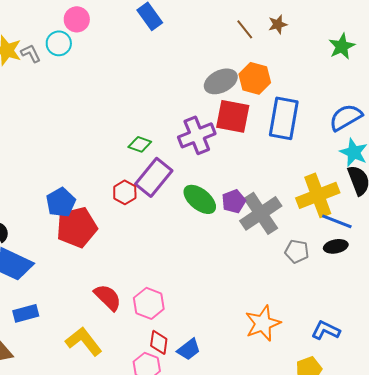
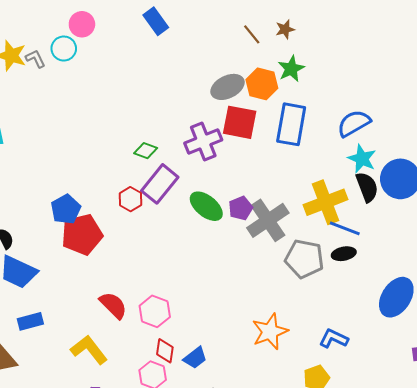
green star: (342, 46) -> (291, 69), moved
gray pentagon: (297, 251) -> (304, 259), size x1.6

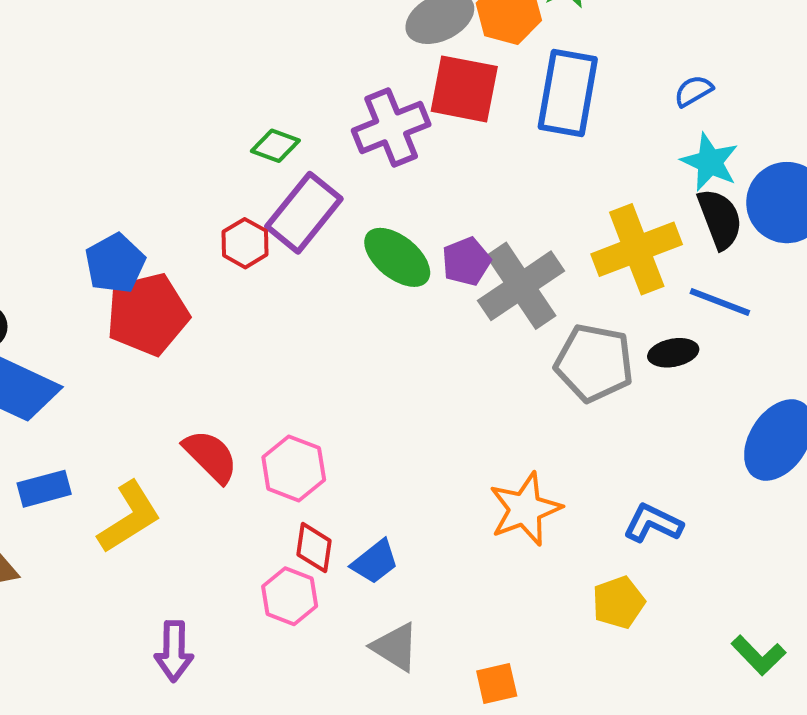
blue semicircle: (354, 123) -> (694, 91), size x0.6
blue line: (345, 228) -> (720, 302), moved
yellow L-shape: (89, 350) -> (129, 517), moved, turned 96

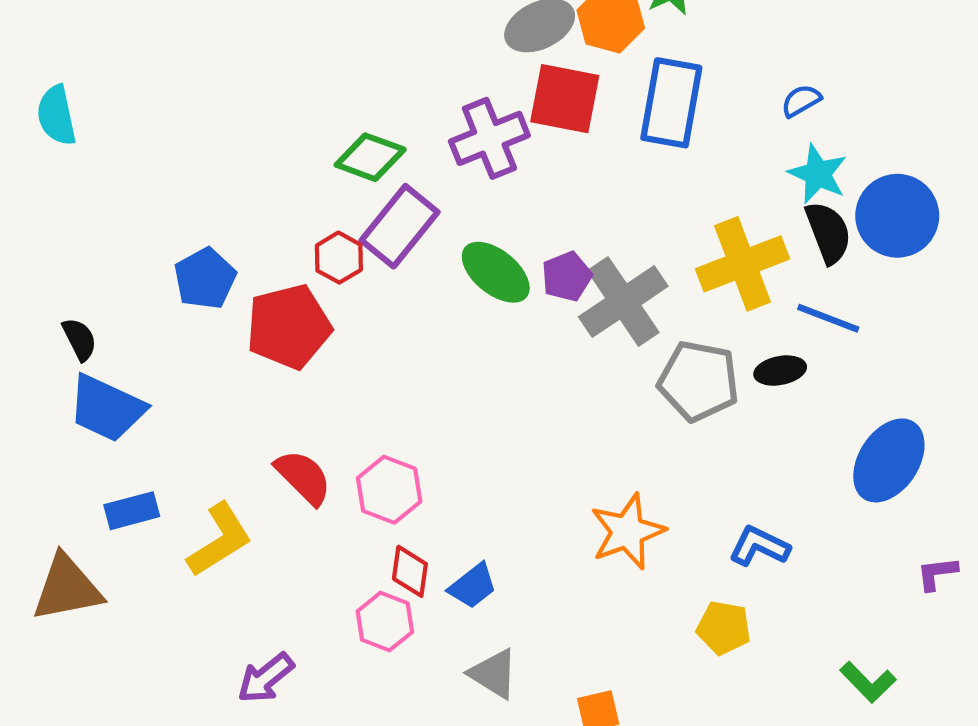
green diamond: (275, 146) -> (370, 157), size x1.4
red pentagon: (148, 314) -> (289, 327), moved
yellow pentagon: (618, 602) -> (724, 628), turned 30
purple arrow: (174, 651) -> (266, 678), turned 50

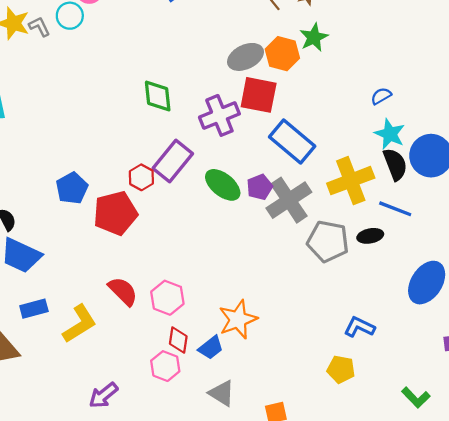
blue rectangle: (671, 103) -> (292, 142), moved, turned -60
green diamond: (370, 157) -> (158, 96), moved, turned 64
orange star: (627, 532) -> (238, 319), moved

